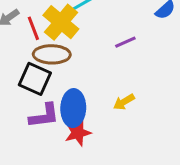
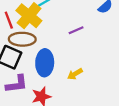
blue ellipse: (73, 108) -> (45, 63), moved

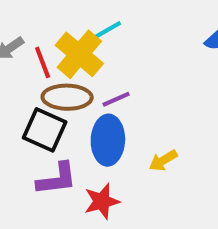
purple line: (76, 30) -> (116, 99), moved

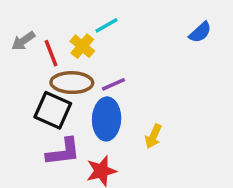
yellow cross: (79, 54) -> (82, 46), size x0.6
yellow arrow: (163, 161) -> (153, 136), turned -35

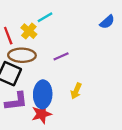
purple line: (113, 84) -> (61, 56), moved
blue ellipse: (107, 119) -> (43, 94), moved

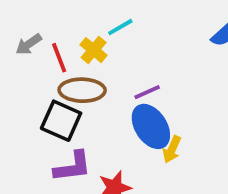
blue ellipse: (43, 94) -> (151, 126), moved, turned -35

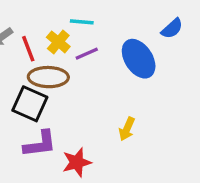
cyan line: (120, 27) -> (82, 22), turned 35
purple line: (147, 92) -> (87, 54), moved
blue ellipse: (151, 126) -> (139, 59), moved

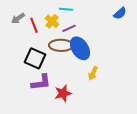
blue ellipse: (139, 59) -> (80, 48), moved
brown ellipse: (48, 77) -> (61, 45), moved

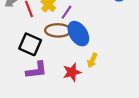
purple line: (69, 28) -> (67, 12), turned -32
red star: (63, 93) -> (72, 72), moved

